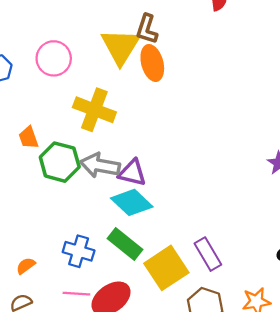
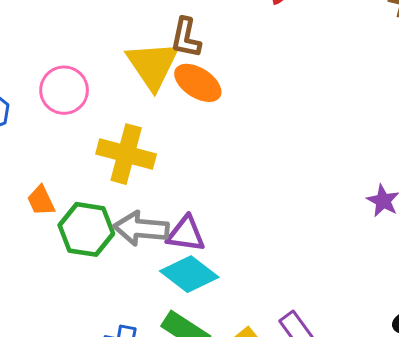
orange ellipse: (152, 63) -> (198, 83), turned -36

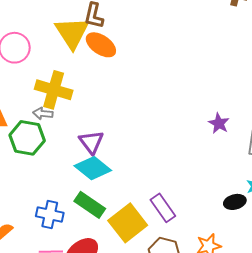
gray arrow: (141, 228) -> (43, 113), moved, size x0.6
purple triangle: (186, 234) -> (91, 142), turned 44

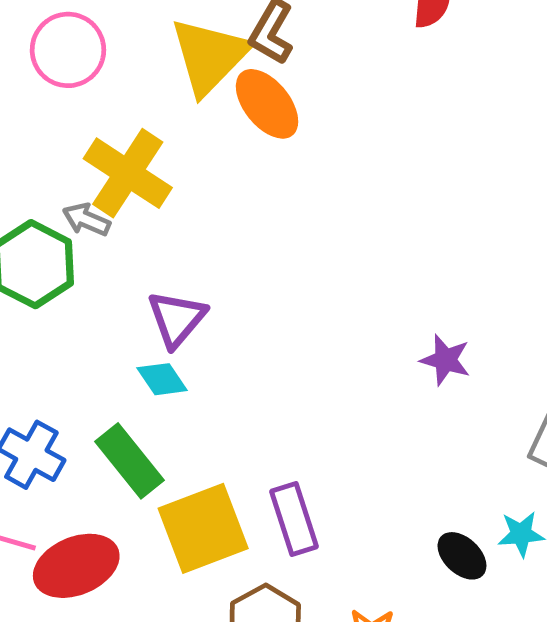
purple star: (219, 123) -> (445, 360), moved, turned -30
cyan diamond: (93, 168) -> (162, 379), size x0.6
black ellipse: (235, 202) -> (462, 556), turned 40

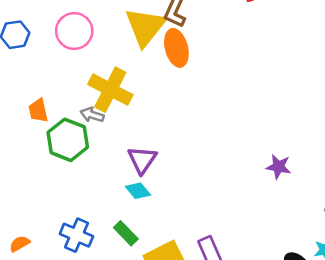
orange ellipse: (267, 104) -> (176, 48), turned 30
green rectangle: (129, 461) -> (126, 233), size x0.7

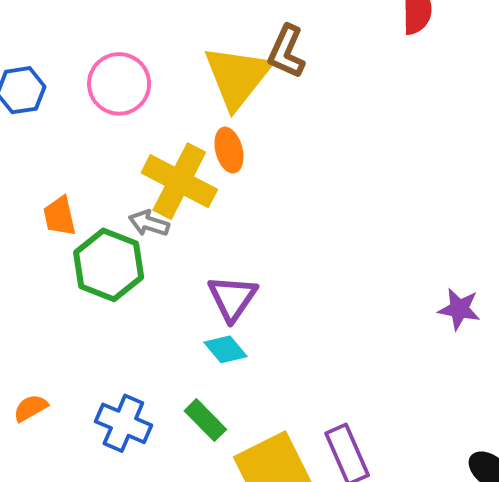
orange ellipse: (176, 48) -> (229, 150), moved, size x0.7
orange semicircle: (20, 244) -> (31, 408), moved

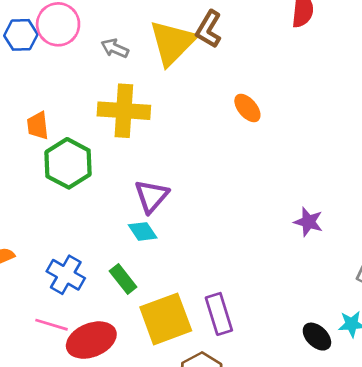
pink circle: (119, 84) -> (58, 24), moved
orange ellipse: (229, 150) -> (247, 108), moved, turned -32
yellow cross: (179, 181) -> (124, 111), turned -30
gray arrow: (149, 223) -> (115, 48), moved

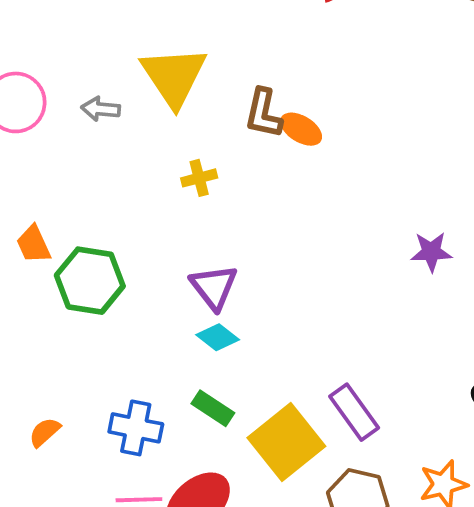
brown L-shape: (209, 29) -> (263, 113), moved
yellow cross: (124, 111) -> (199, 178), moved, size x0.5

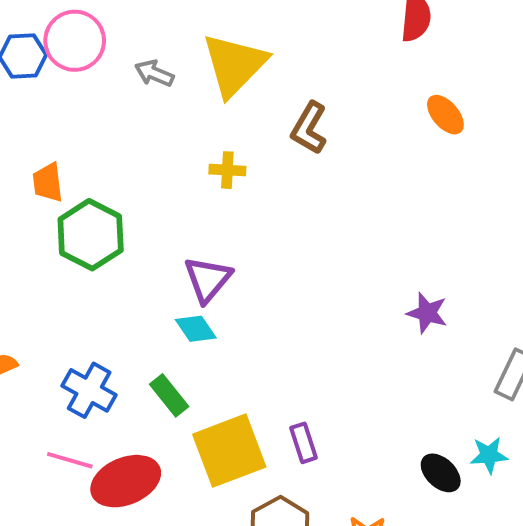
orange ellipse: (301, 129) -> (445, 115), moved
purple rectangle: (354, 412) -> (304, 443), size x0.7

